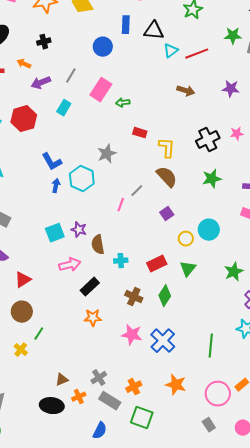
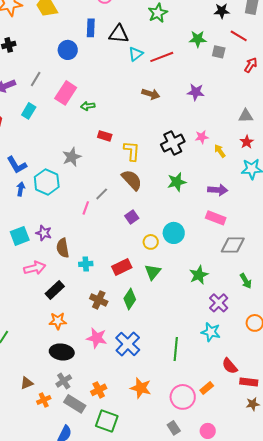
black ellipse: (52, 406) -> (62, 352), moved

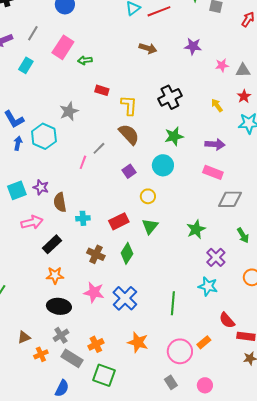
pink star: (202, 137) -> (222, 65), moved
cyan circle: (174, 233) -> (163, 165), moved

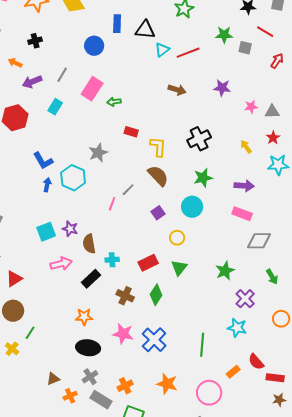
black rectangle: (52, 244) -> (91, 279), moved
orange rectangle: (204, 342) -> (233, 372), moved

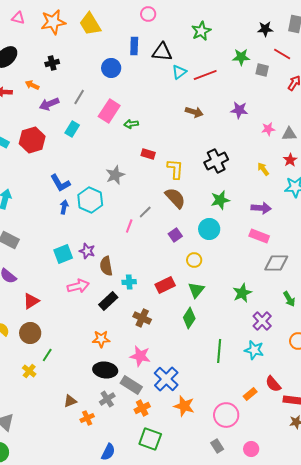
green diamond: (156, 295) -> (189, 318), moved
blue cross: (154, 340) -> (166, 379), moved
green line: (202, 345) -> (219, 351), moved
gray rectangle: (101, 400) -> (131, 385), moved

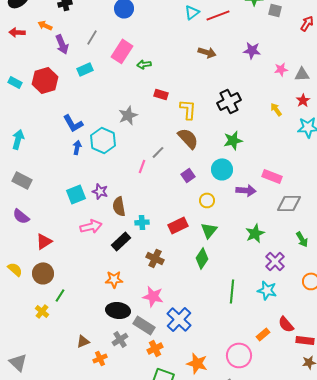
purple arrow: (49, 104) -> (62, 44), turned -90
cyan rectangle: (72, 129) -> (85, 69), turned 35
purple arrow: (261, 208) -> (246, 190), moved
orange star: (184, 406) -> (197, 363), moved

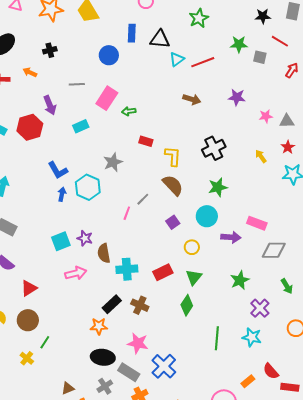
gray line: (92, 37) -> (77, 84), turned 56
purple arrow: (62, 44) -> (50, 105), moved
cyan rectangle: (85, 69) -> (81, 126), moved
cyan cross: (142, 222) -> (127, 269), size x1.5
black rectangle: (121, 241) -> (112, 304), moved

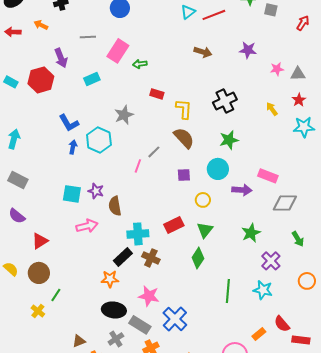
purple square: (173, 222) -> (184, 175), turned 32
cyan square: (61, 241) -> (72, 194), turned 30
cyan cross: (127, 269) -> (138, 234), moved

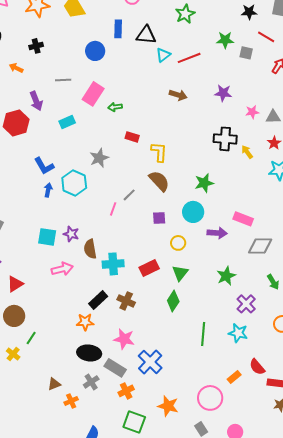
black cross: (225, 101) -> (225, 139), moved, turned 30
cyan cross: (138, 234) -> (113, 264), moved

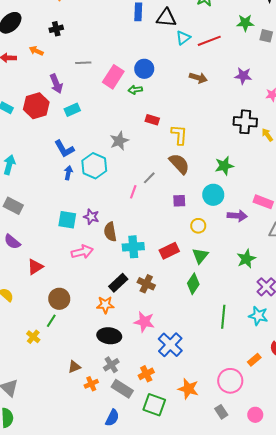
blue circle: (95, 51) -> (144, 69), moved
cyan rectangle: (67, 122) -> (72, 110), moved
brown circle: (14, 316) -> (59, 299), moved
gray rectangle: (115, 368) -> (122, 389), moved

